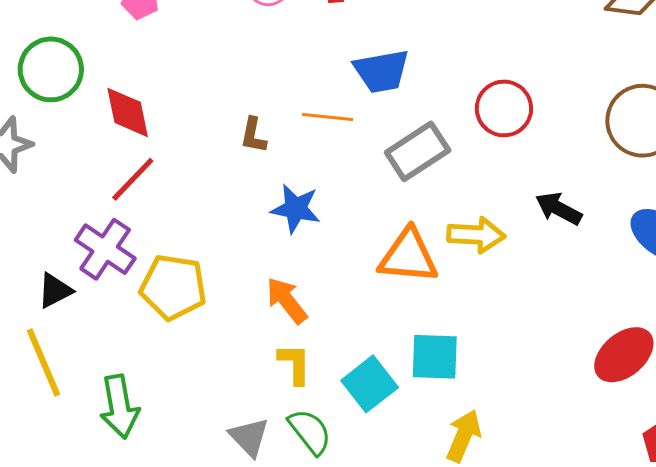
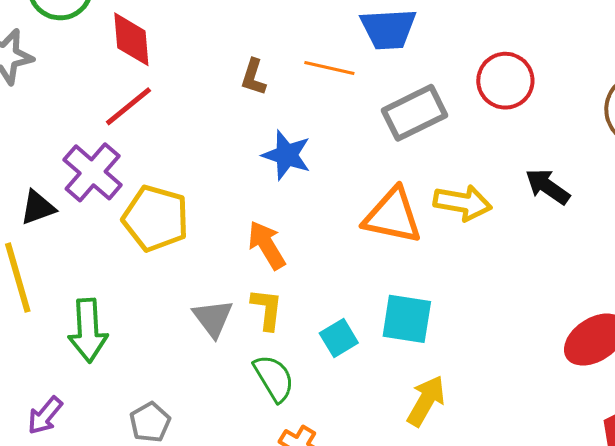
cyan square: (370, 384) -> (339, 338), size x0.7
gray triangle: (249, 437) -> (213, 318), moved

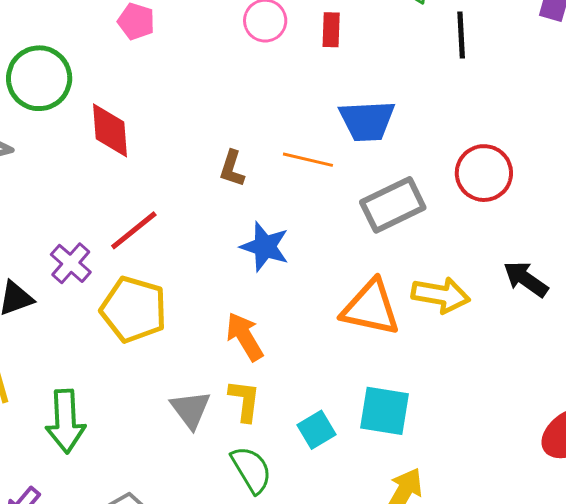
red line: (128, 106) -> (134, 230), moved
purple cross: (93, 172) -> (71, 263), size x0.7

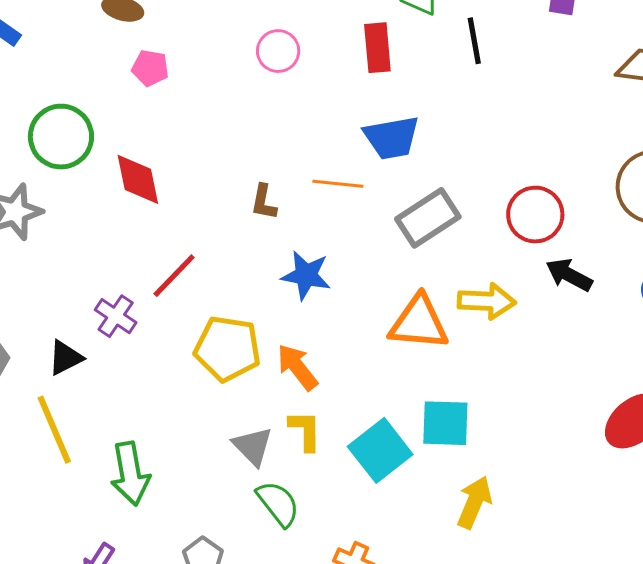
red rectangle: (331, 30) -> (377, 48), moved, size x1.4
red circle: (484, 173) -> (535, 215), moved
yellow pentagon: (134, 309) -> (227, 349), moved
cyan square: (316, 430) -> (380, 450), size x1.6
green semicircle: (251, 470) -> (278, 504), moved

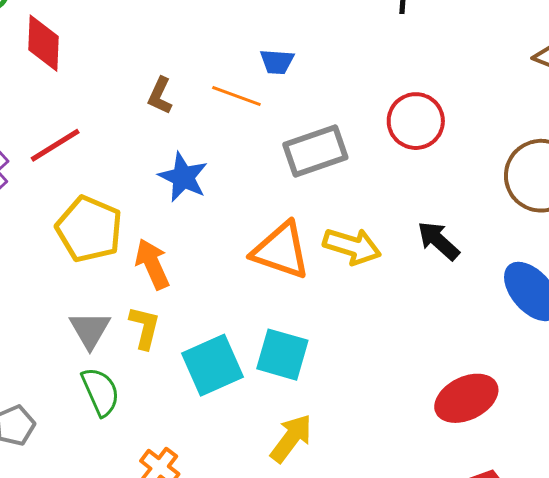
blue trapezoid: (392, 138) -> (277, 62), moved, size x0.6
red circle: (535, 215) -> (416, 121), moved

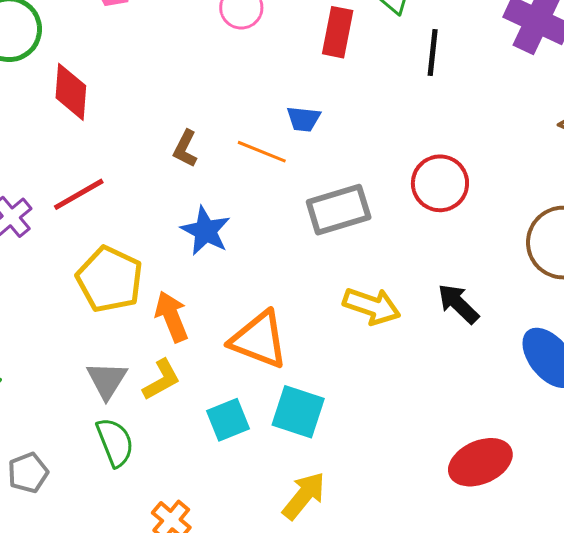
orange triangle: (281, 251) -> (259, 340), moved
yellow L-shape: (145, 328) -> (161, 380), turned 45
cyan square: (213, 365) -> (228, 420), size x0.7

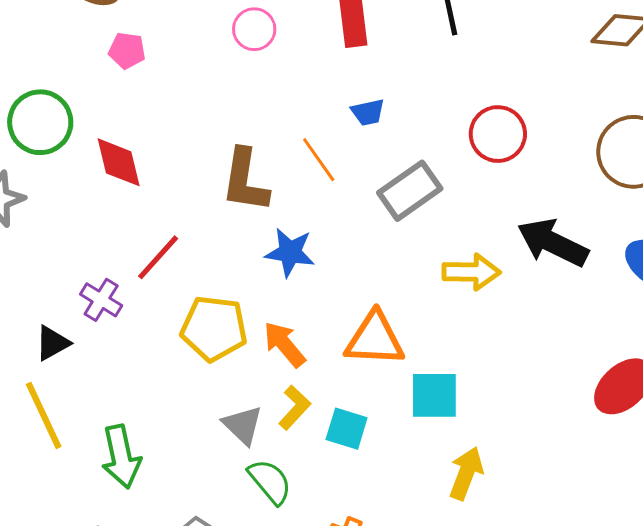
blue trapezoid: (303, 119) -> (368, 112), moved
brown L-shape: (185, 149) -> (245, 181), size x1.8
orange line: (262, 152) -> (319, 160), turned 51
black arrow: (458, 304) -> (553, 243), size x1.5
cyan square: (228, 420) -> (347, 429), moved, turned -33

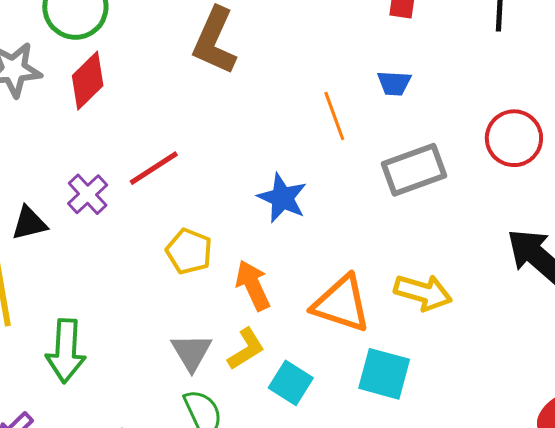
red diamond: (119, 162) -> (88, 81), moved, turned 44
brown L-shape: (245, 181) -> (215, 41), moved
yellow arrow: (471, 272) -> (423, 292), moved
yellow pentagon: (214, 328) -> (189, 251), size x0.7

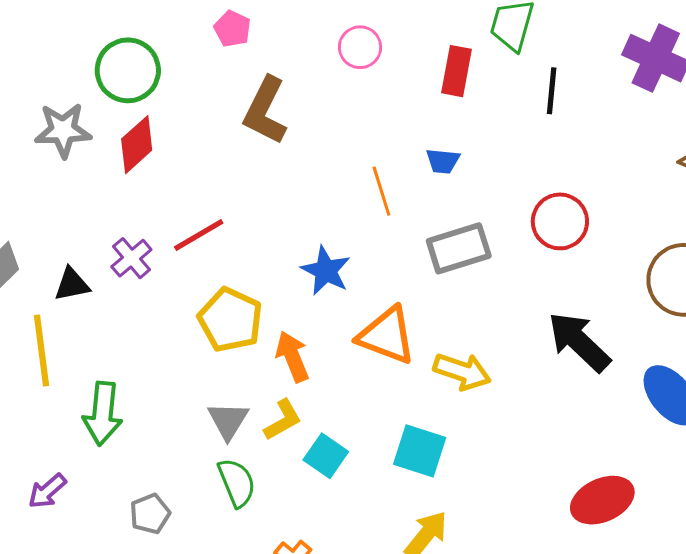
yellow pentagon: (189, 251) -> (230, 320), size x1.4
orange triangle: (341, 304) -> (387, 336), moved

